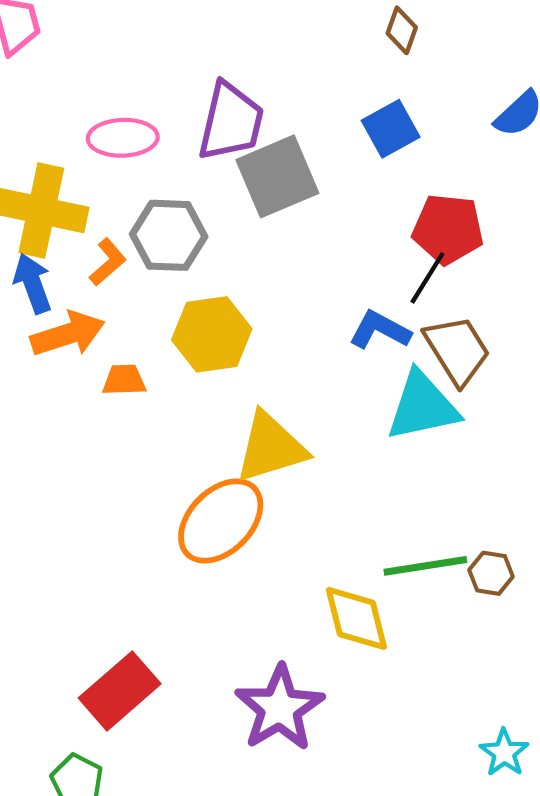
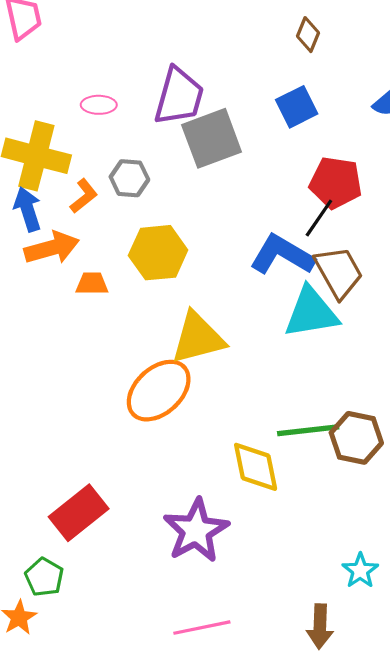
pink ellipse: (123, 138) -> (99, 105), size x0.7
gray hexagon: (169, 235) -> (129, 178), size x0.7
blue L-shape: (380, 330) -> (282, 255), size x1.4
brown hexagon: (491, 573) -> (356, 438), size x1.6

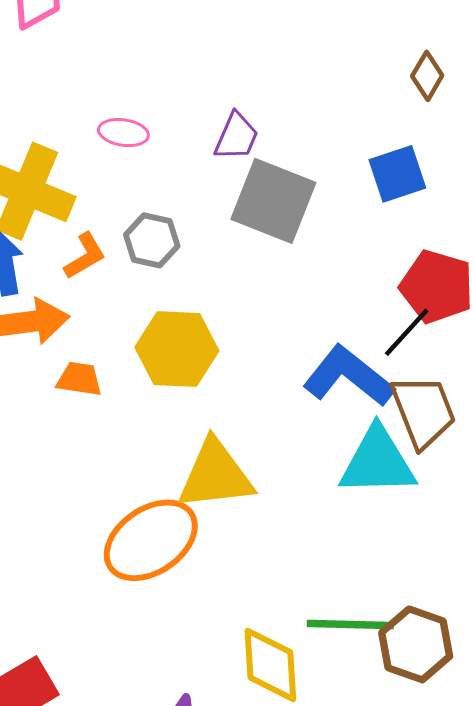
purple trapezoid: (179, 96) -> (236, 136), size x0.6
gray square: (212, 138) -> (273, 201), turned 34

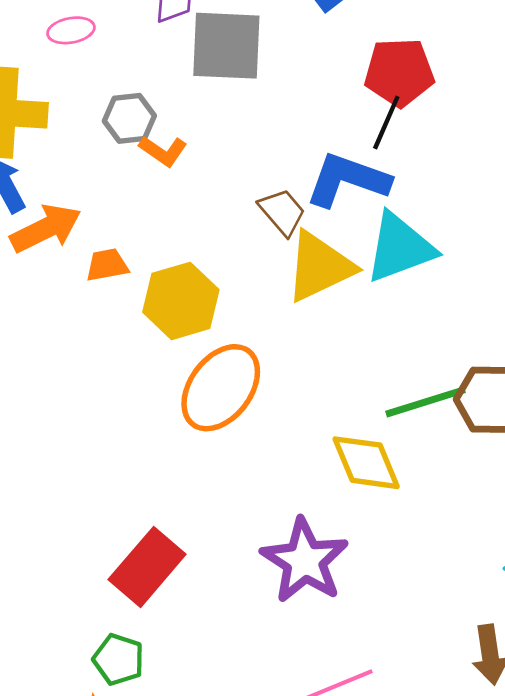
orange L-shape: (85, 256) -> (163, 151), moved, turned 84
yellow hexagon: (177, 349) -> (181, 301), moved
brown trapezoid: (423, 411) -> (282, 212), moved, size x0.7
yellow triangle: (216, 475) -> (320, 267), moved

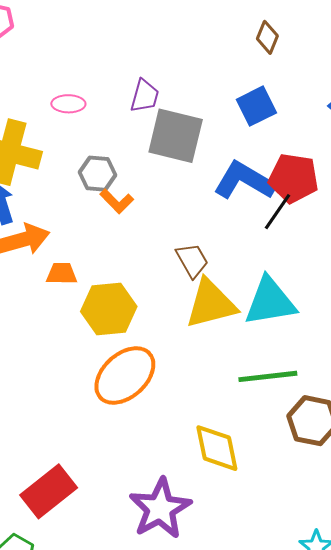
blue L-shape: (348, 180) -> (244, 181), moved
green line: (425, 402) -> (268, 376), moved

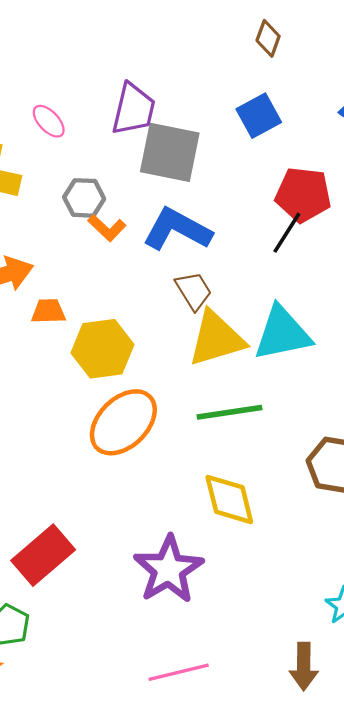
purple trapezoid: (145, 96) -> (134, 109), size x1.4
pink ellipse: (68, 104) -> (49, 121), turned 48
blue L-shape: (244, 181) -> (177, 229), moved
green line: (268, 376) -> (229, 412), moved

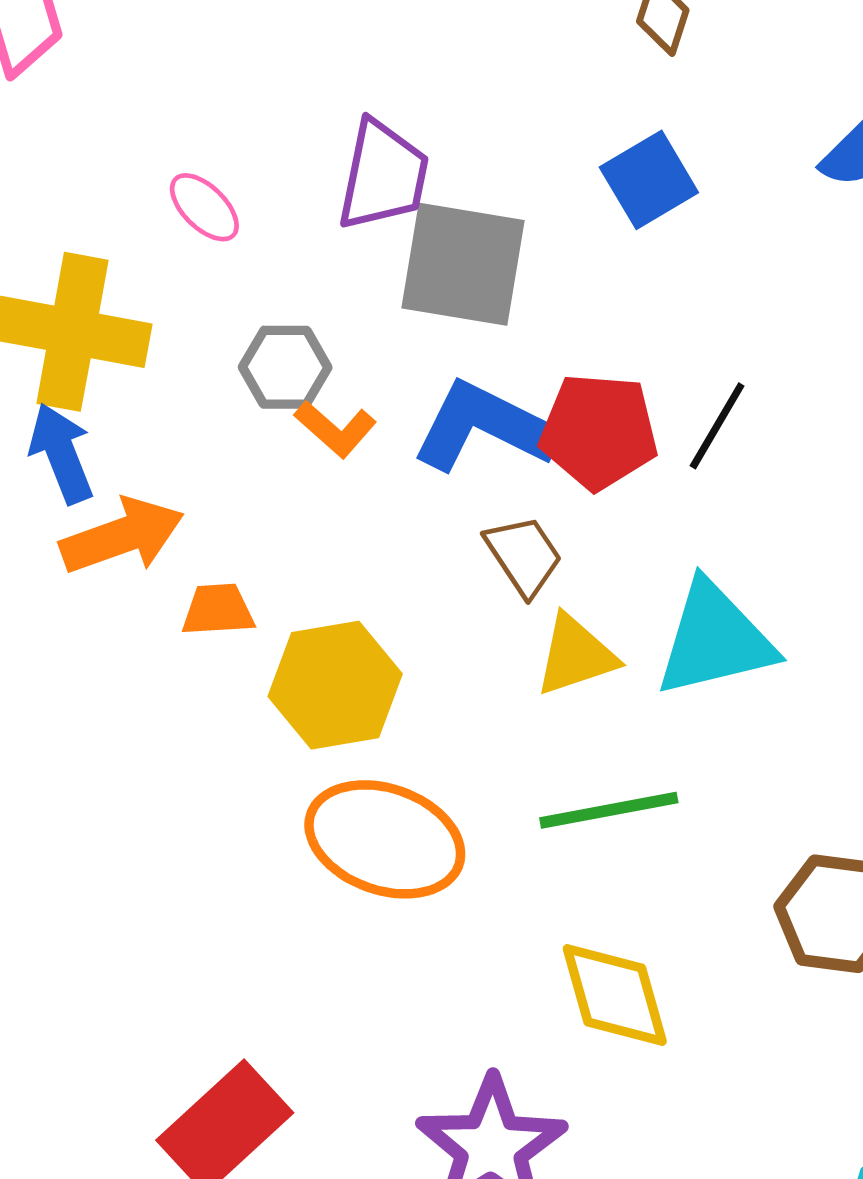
red pentagon: (303, 195) -> (599, 431), moved
yellow triangle: (216, 339) -> (576, 655), size x0.7
orange ellipse: (123, 422) -> (385, 839), turned 66

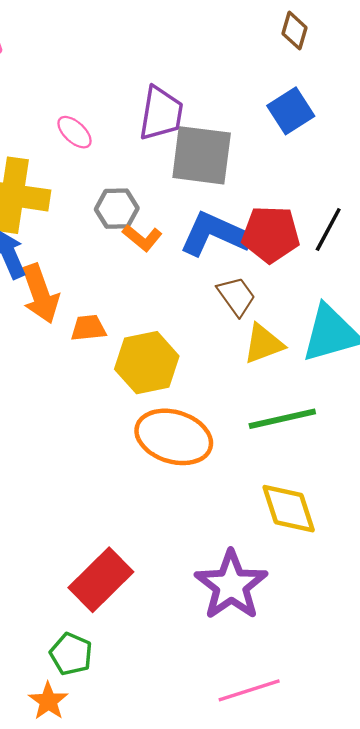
orange arrow: (122, 536) -> (40, 294), turned 92

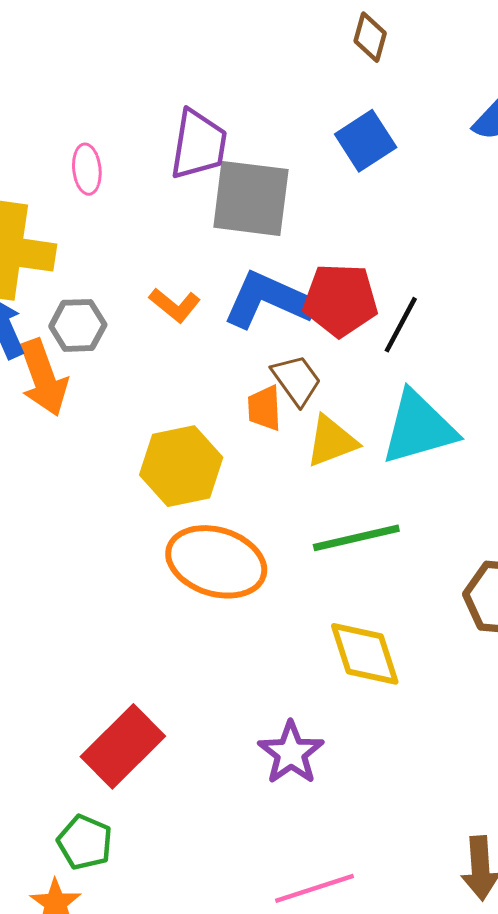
pink ellipse: (75, 132) -> (87, 169), turned 42
gray hexagon: (117, 209) -> (78, 325), moved
black line: (328, 229) -> (401, 325), moved
orange trapezoid: (88, 328) -> (264, 408), moved, turned -87
purple star: (231, 585) -> (291, 753), size x0.7

